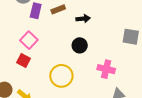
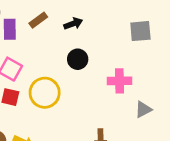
yellow circle: (61, 76) -> (45, 93), moved

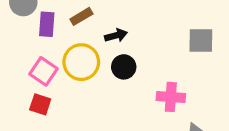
black arrow: (73, 24) -> (116, 35), moved
yellow circle: (45, 93) -> (81, 62), moved

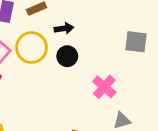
pink cross: (171, 97) -> (104, 87), turned 30

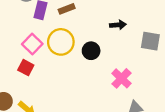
black arrow: (64, 28) -> (118, 25), moved

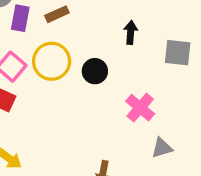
black arrow: (118, 25) -> (131, 32), turned -77

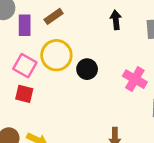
black circle: (95, 71) -> (87, 69), moved

